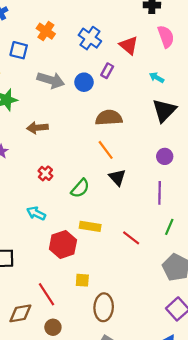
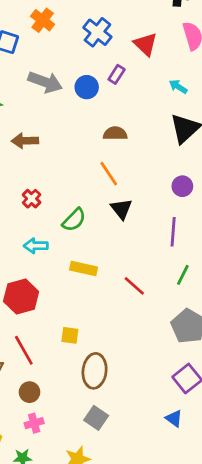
brown semicircle: (109, 118) -> (115, 133), size x0.7
cyan arrow: (36, 213) -> (36, 246), moved, turned -30
red hexagon: (63, 245) -> (21, 296), moved

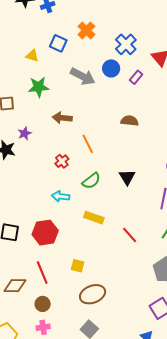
blue circle: (87, 87) -> (111, 68), moved
orange line: (109, 174) -> (88, 144), moved
brown ellipse: (95, 371) -> (93, 294), turned 55

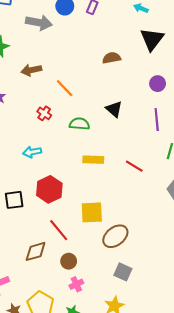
brown semicircle: (130, 121) -> (112, 58), moved
green semicircle: (91, 181) -> (79, 124), turned -120
cyan arrow: (61, 196) -> (32, 152), moved
yellow square: (78, 266) -> (92, 212), size x1.6

